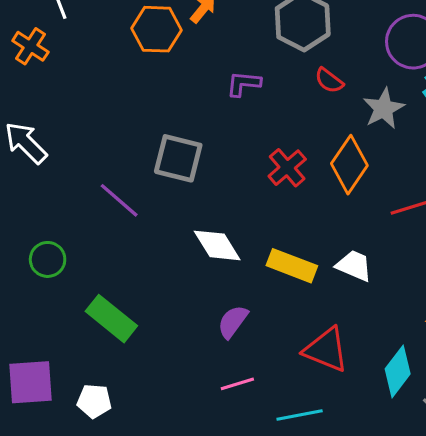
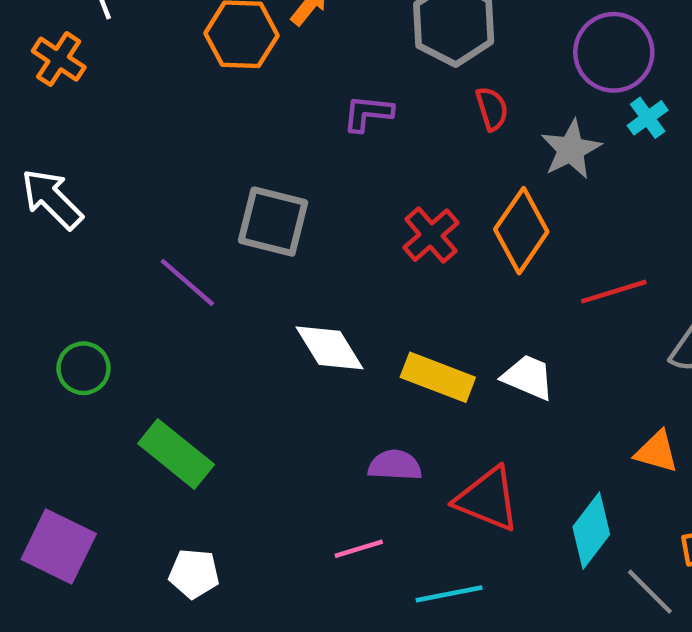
red semicircle: (329, 81) -> (492, 109), turned -144
purple semicircle: (233, 322) -> (395, 465), moved, turned 57
purple square: (30, 382) -> (59, 547), turned 30
white pentagon: (94, 401) -> (194, 574), moved

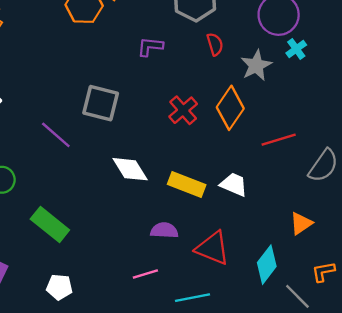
orange triangle: (657, 452) -> (301, 223), turned -50

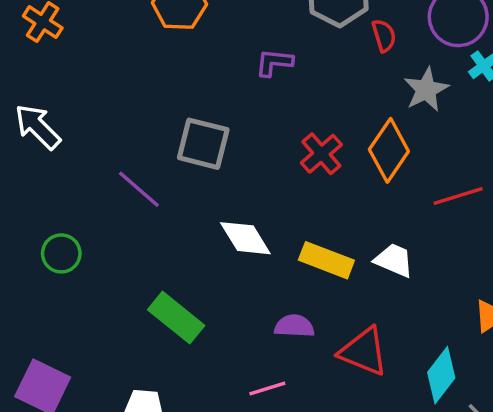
red semicircle: (215, 44) -> (384, 36), moved
green rectangle: (50, 225) -> (176, 318), moved

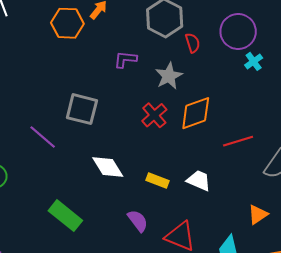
gray star: (426, 90) -> (169, 76), moved
orange diamond: (389, 150) -> (196, 113), turned 36
yellow rectangle: (326, 260) -> (157, 180), size x0.7
purple semicircle: (294, 326) -> (138, 221), turned 50

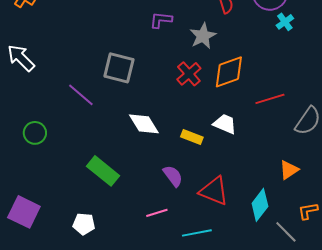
white trapezoid: (199, 180) -> (225, 124), moved

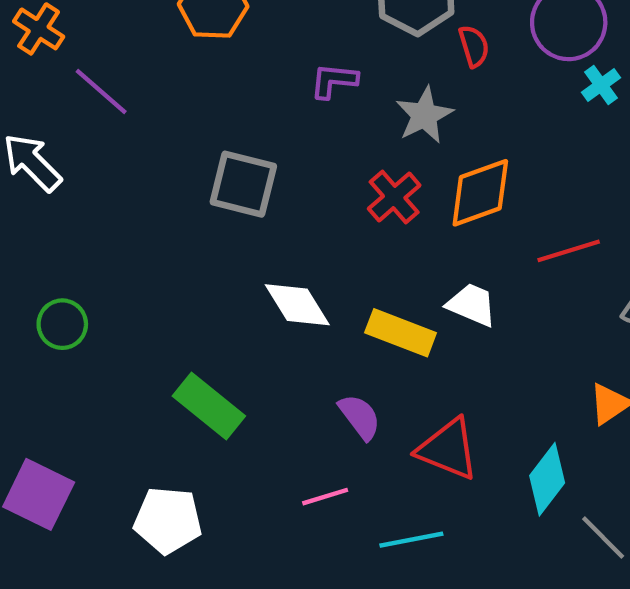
purple line: (81, 95) -> (101, 91), moved
yellow rectangle: (192, 137) -> (401, 333), size x1.4
white pentagon: (84, 224) -> (168, 520), size x1.4

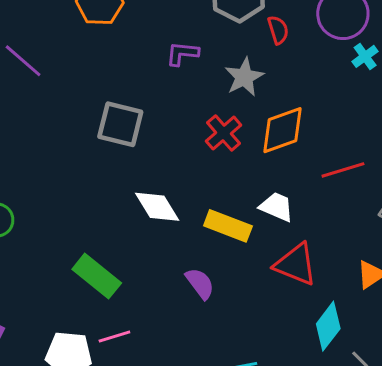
red triangle: (448, 449) -> (296, 264), moved
pink line: (325, 497) -> (114, 337), moved

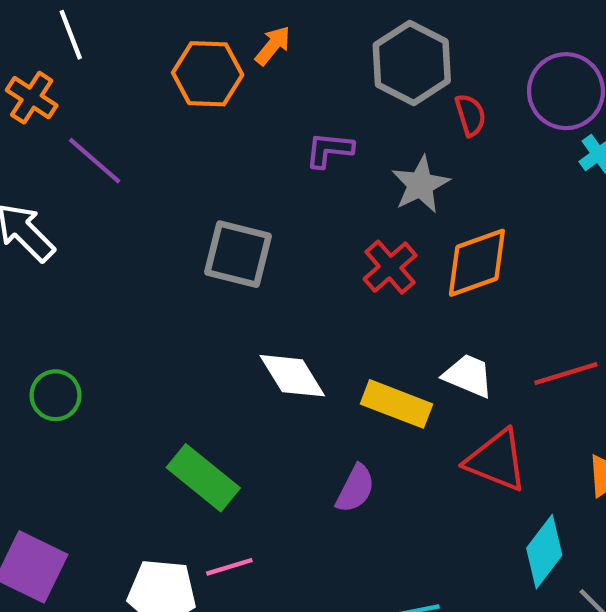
red line: (343, 170) -> (566, 374), moved
purple semicircle: (200, 283) -> (355, 489), turned 64

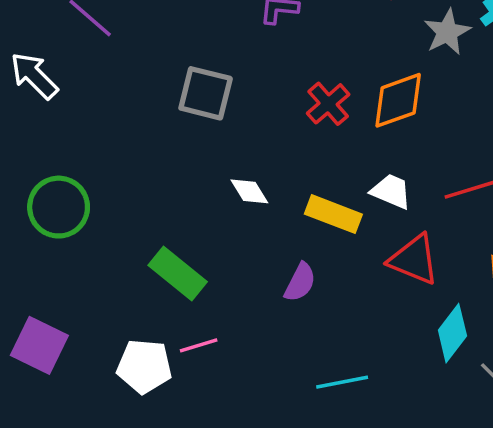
gray star: (420, 185) -> (447, 32), moved
white diamond: (292, 376) -> (249, 191), size x0.7
green circle: (56, 395) -> (59, 207), size x1.5

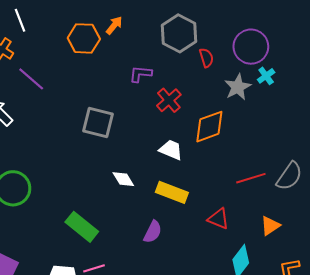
red cross: (328, 104) -> (169, 100), moved
white trapezoid: (391, 191) -> (171, 150), moved
red triangle: (414, 260) -> (218, 219), size x0.7

